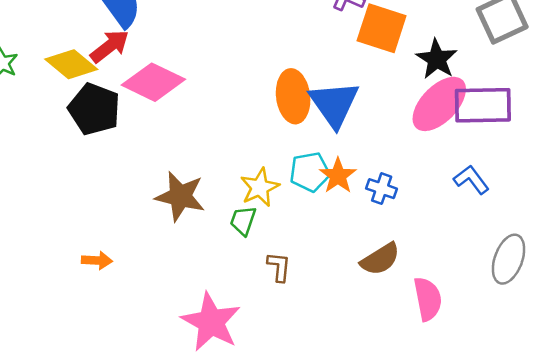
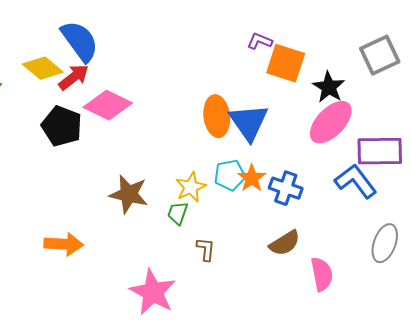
yellow diamond: (71, 64) -> (43, 68), moved
purple rectangle: (483, 105) -> (380, 151), moved
blue L-shape: (471, 180) -> (356, 181), size x1.5
blue cross: (382, 189) -> (286, 188), size x1.4
orange arrow: (97, 260) -> (64, 244), size x1.6

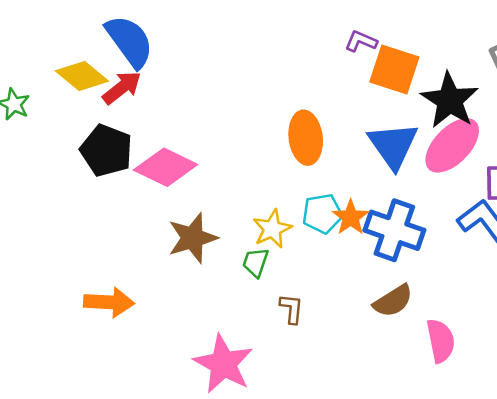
black star: (329, 87) -> (450, 100), size x1.4
pink diamond: (108, 105) -> (166, 167), moved
blue triangle: (249, 122) -> (393, 145), moved
blue cross: (286, 188) -> (394, 230), size x1.4
brown star: (129, 194) -> (193, 238), turned -30

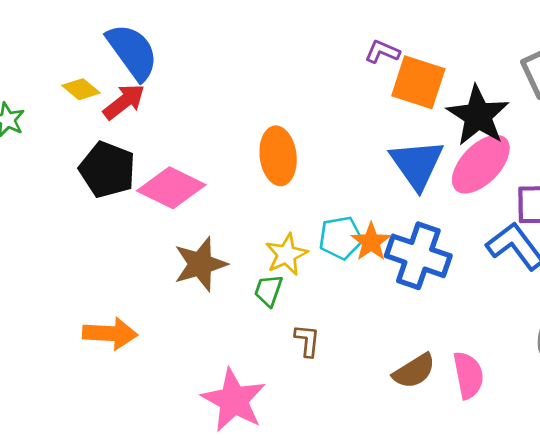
yellow diamond: (82, 76) -> (81, 89), size x0.7
orange ellipse: (306, 138) -> (278, 156), moved
brown semicircle: (393, 301) -> (414, 371), moved

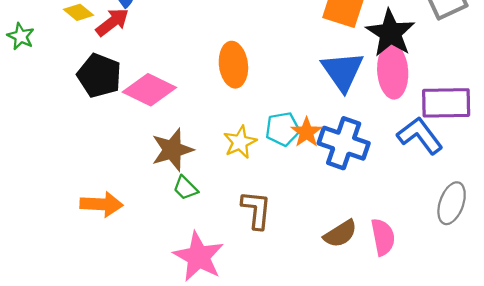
pink ellipse: (481, 164) -> (393, 71), turned -48
green trapezoid: (268, 291) -> (185, 188), moved, turned -64
brown L-shape: (307, 340) -> (256, 210), size x1.5

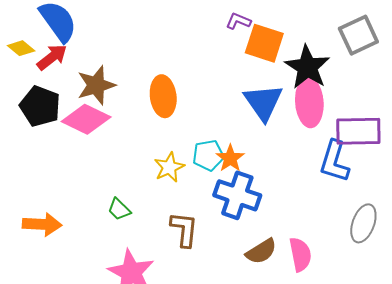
blue L-shape: (420, 136) -> (334, 161), turned -126
blue cross: (344, 143) -> (237, 195), moved
brown star: (172, 150) -> (96, 85), moved

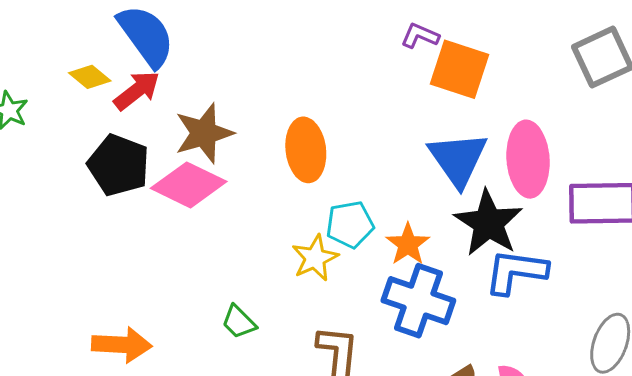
black star: (307, 67) -> (488, 223), moved
cyan pentagon: (208, 155) -> (350, 224), moved
blue L-shape: (334, 161) -> (516, 272), moved, turned 81

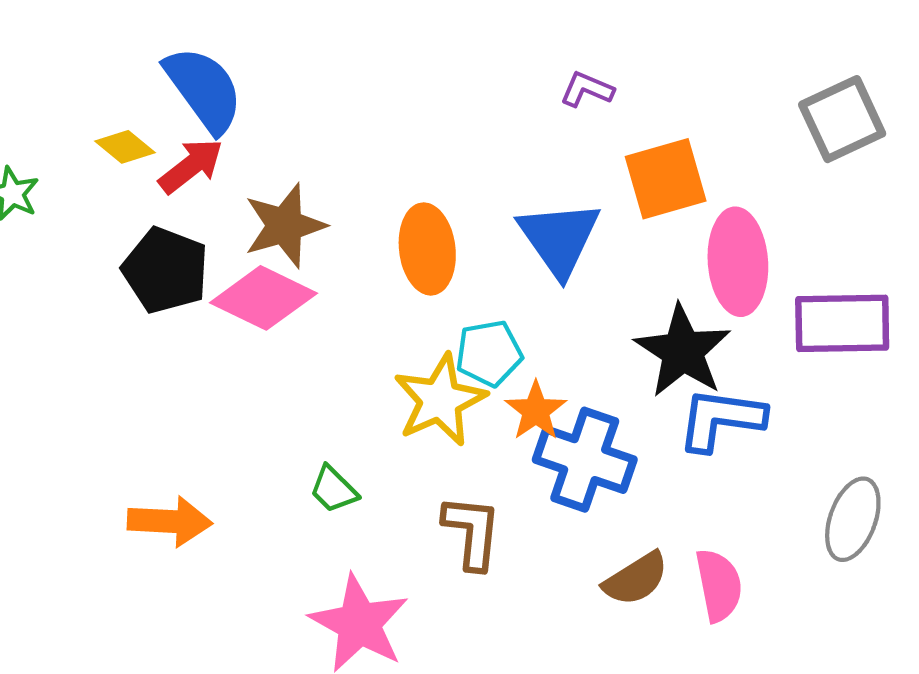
orange square: (460, 69) -> (666, 179), moved, turned -34
blue triangle: (458, 159) -> (559, 238), moved
orange star: (408, 244) -> (536, 411), moved
yellow star: (315, 258) -> (440, 400), size x1.4

